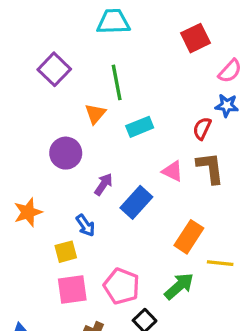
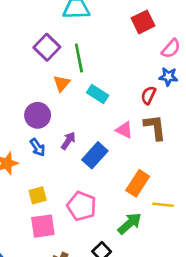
purple square: (54, 69) -> (47, 47), moved
cyan rectangle: (140, 127) -> (98, 94), turned 55
blue arrow: (85, 225) -> (38, 147), moved
pink pentagon: (122, 286) -> (82, 206), moved

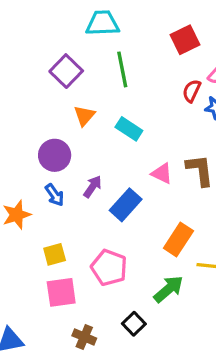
green line: (79, 58) -> (122, 69), moved
red semicircle: (148, 95) -> (192, 91), moved

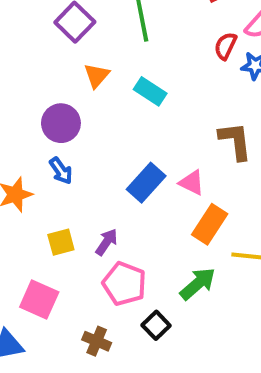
pink triangle: (162, 173) -> (192, 183), moved
purple arrow: (93, 187) -> (107, 242), moved
pink pentagon: (109, 268) -> (124, 284), moved
pink square: (61, 292) -> (39, 300), moved, turned 32

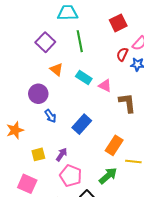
orange triangle: (97, 76) -> (56, 69), turned -32
blue arrow: (61, 171) -> (50, 116), moved
pink triangle: (192, 183) -> (105, 86), moved

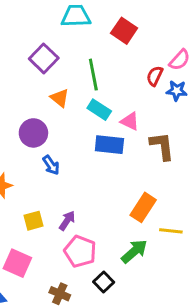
red square: (118, 23) -> (124, 31), moved, turned -30
green line: (80, 41) -> (93, 75), moved
blue rectangle: (82, 124) -> (109, 145), moved, turned 54

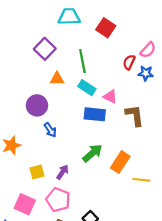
orange triangle: (60, 98) -> (57, 79), turned -40
pink pentagon: (80, 251) -> (58, 200), moved
green arrow: (134, 251) -> (92, 153), moved

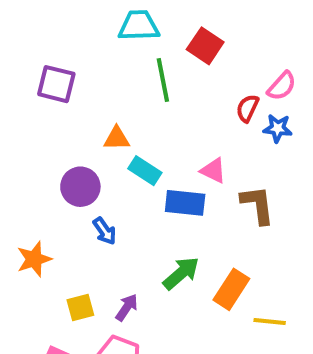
purple square: (45, 49) -> (56, 84), moved, turned -30
green line: (82, 61) -> (163, 80), moved
cyan rectangle: (87, 88) -> (145, 171), moved

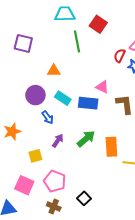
cyan rectangle: (145, 171) -> (63, 98), moved
orange rectangle: (231, 289) -> (111, 147), turned -36
purple arrow: (127, 307) -> (58, 141), moved

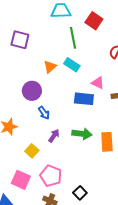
orange triangle: (54, 71) -> (50, 67), turned -40
cyan rectangle: (63, 98) -> (72, 65), moved
green arrow: (86, 139) -> (82, 134), turned 48
yellow square: (35, 156) -> (32, 151), turned -32

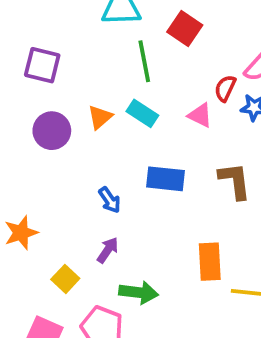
pink triangle: (98, 83) -> (200, 115), moved
purple circle: (32, 91) -> (52, 131), moved
blue arrow: (44, 113) -> (110, 200), moved
green arrow: (82, 134) -> (138, 292), moved

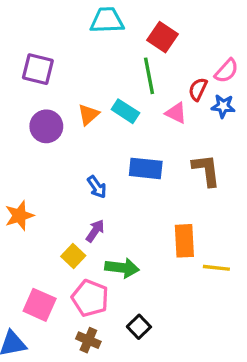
green line: (144, 61) -> (149, 76), moved
yellow square: (65, 279) -> (73, 256), moved

